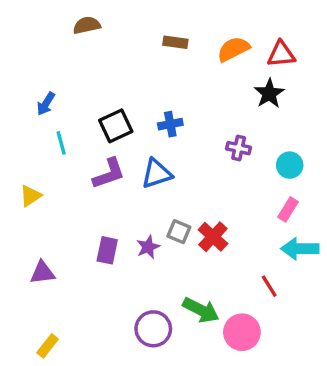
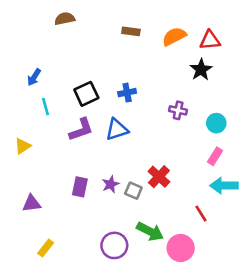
gray square: (179, 232) -> (133, 191), moved
yellow rectangle: (48, 346) -> (46, 248), moved

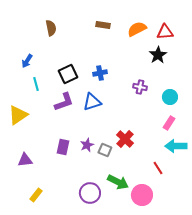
brown semicircle: (65, 19) -> (51, 28), moved, turned 91
yellow triangle: (23, 146) -> (18, 115), size x1.5

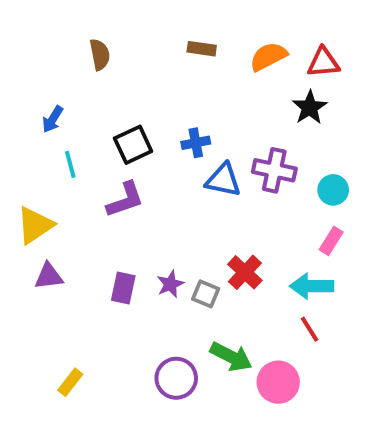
purple cross: (140, 87) -> (274, 170), size x1.5
blue triangle: (92, 102) -> (223, 180), moved, turned 30
cyan arrow: (176, 146) -> (312, 286), moved
purple triangle: (25, 160) -> (49, 276), moved

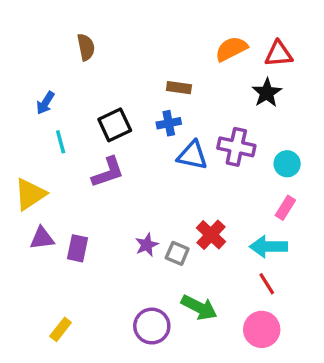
brown rectangle: (202, 49) -> (179, 88), moved
purple rectangle: (123, 288) -> (77, 248), moved
pink circle: (278, 382) -> (262, 329), moved

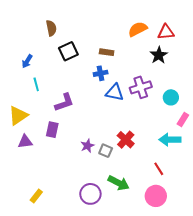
black square: (115, 125) -> (68, 51), moved
purple cross: (236, 147) -> (141, 87), turned -30
pink rectangle: (285, 208) -> (183, 120), moved
cyan arrow: (268, 247) -> (170, 140), moved
purple rectangle: (77, 248) -> (52, 130), moved

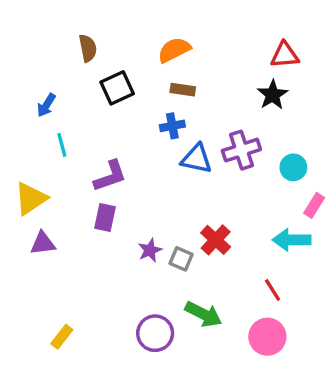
orange semicircle: (138, 29) -> (174, 50), moved
purple rectangle: (52, 130) -> (105, 217), moved

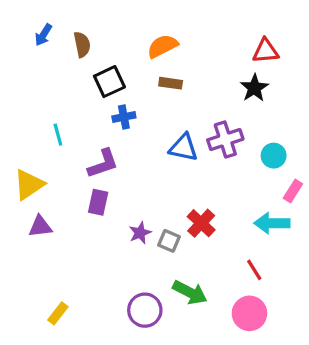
blue arrow: (46, 105) -> (43, 35), moved
blue cross: (172, 126) -> (124, 117), moved

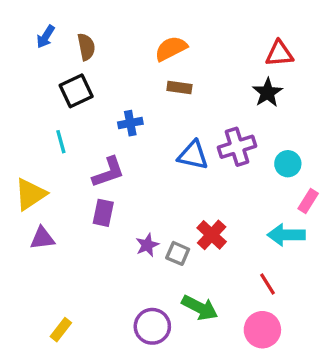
black square: (109, 82) -> (76, 91), moved

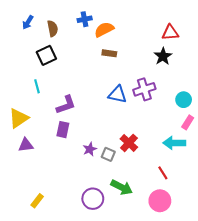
blue cross: (130, 123) -> (85, 19), moved
cyan circle: (288, 164) -> (184, 100), moved

